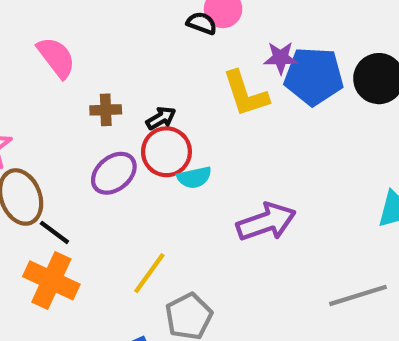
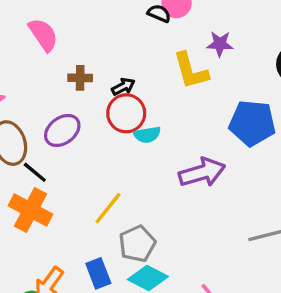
blue pentagon: (314, 76) -> (252, 123), moved
purple ellipse: (114, 173) -> (62, 130), moved

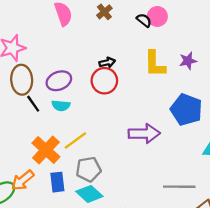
purple star: (220, 44) -> (188, 61), moved, turned -30
brown cross: (80, 78) -> (104, 12), moved, turned 35
cyan semicircle: (147, 135) -> (61, 106), moved
orange cross: (31, 210) -> (46, 150), moved

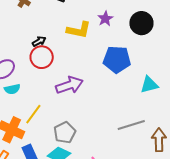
yellow L-shape: (155, 64) -> (79, 30), turned -60
purple arrow: (144, 133) -> (69, 85), moved
gray pentagon: (88, 169) -> (65, 132), moved

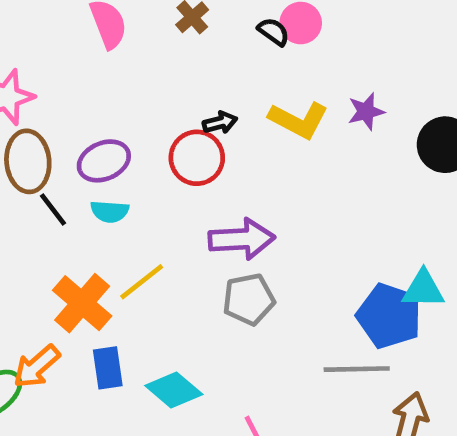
black arrow: (39, 41) -> (220, 123), moved
blue pentagon: (117, 59) -> (389, 316), moved
gray pentagon: (65, 132) -> (249, 299), moved

